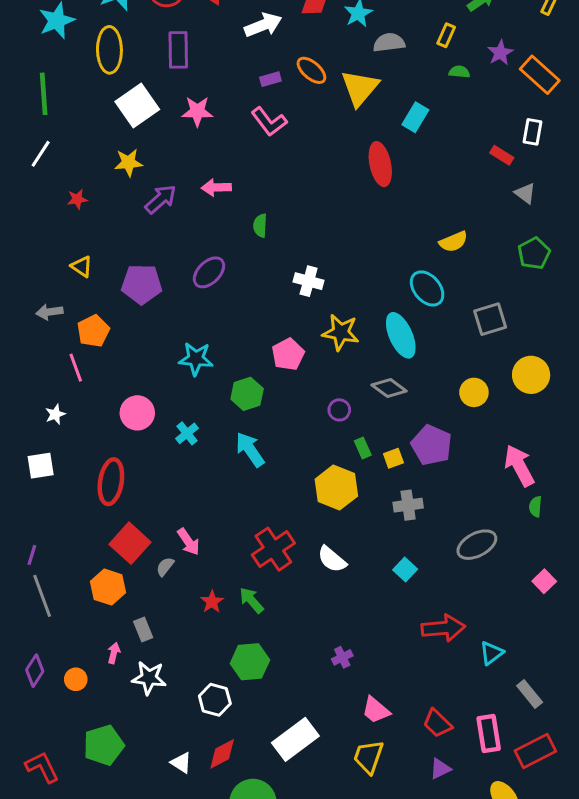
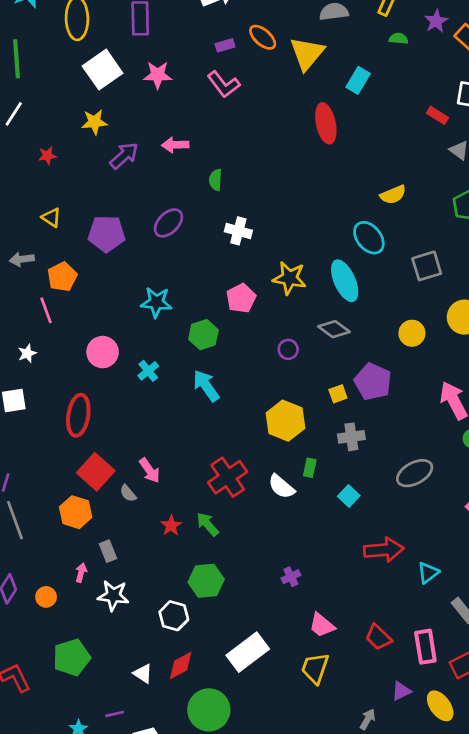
white cross: (309, 281) -> (238, 231), moved
green rectangle: (363, 448) -> (310, 468), moved, turned 36
gray semicircle: (165, 567) -> (128, 493), turned -78
purple triangle: (440, 769) -> (401, 691), moved

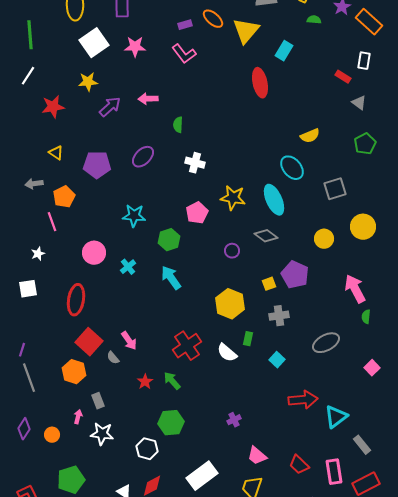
red star: (47, 156) -> (53, 107), size x1.6
cyan triangle: (428, 573) -> (336, 417), size x1.4

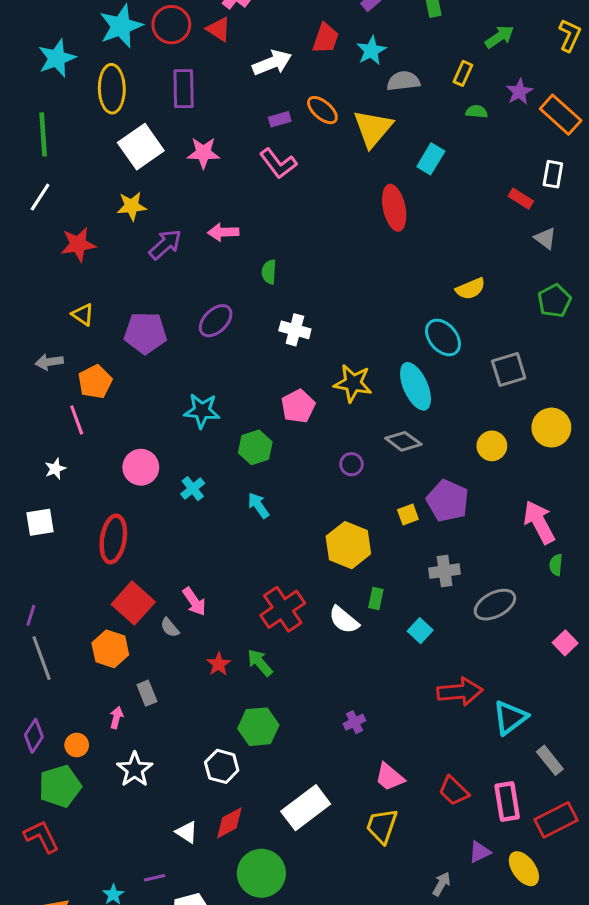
cyan arrow: (171, 278) -> (258, 505), size x0.7
gray cross: (279, 316) -> (445, 571), moved
white star: (102, 434) -> (135, 769), moved, turned 30
green pentagon: (71, 480) -> (60, 786), moved

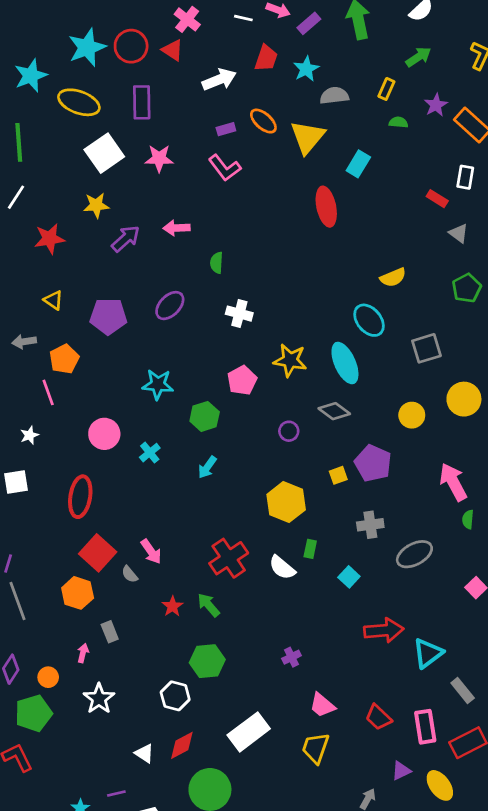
yellow ellipse: (112, 89) -> (79, 102), turned -69
cyan arrow: (258, 505) -> (207, 467), turned -110

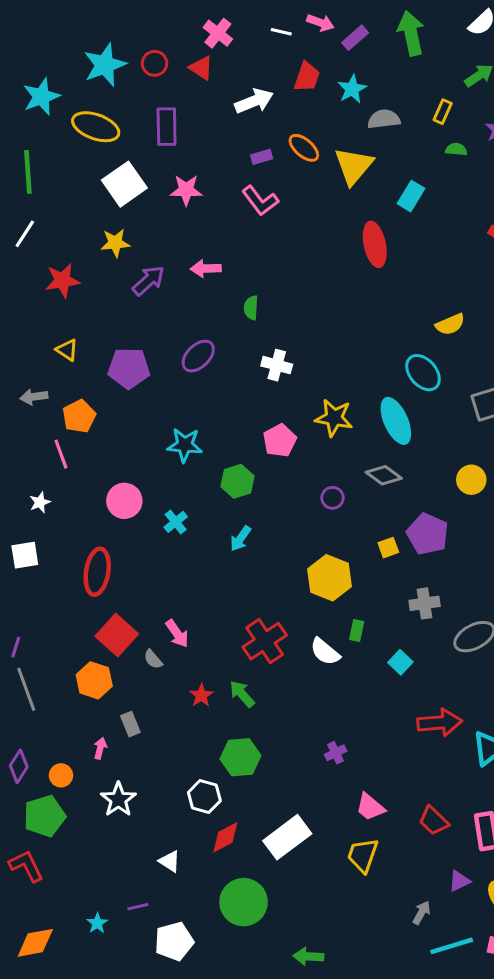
red circle: (131, 46) -> (155, 63), size x0.7
red diamond: (182, 745) -> (225, 837), moved

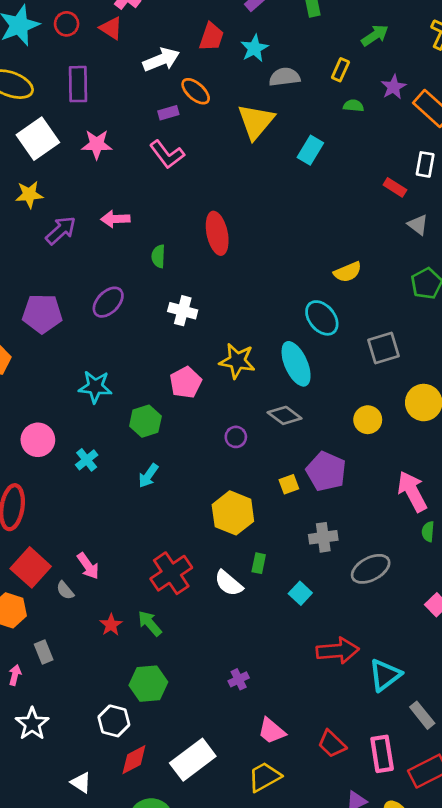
orange ellipse: (304, 148) -> (196, 91), moved
red ellipse: (375, 244) -> (217, 233), moved
yellow trapezoid: (363, 855) -> (264, 777), turned 42

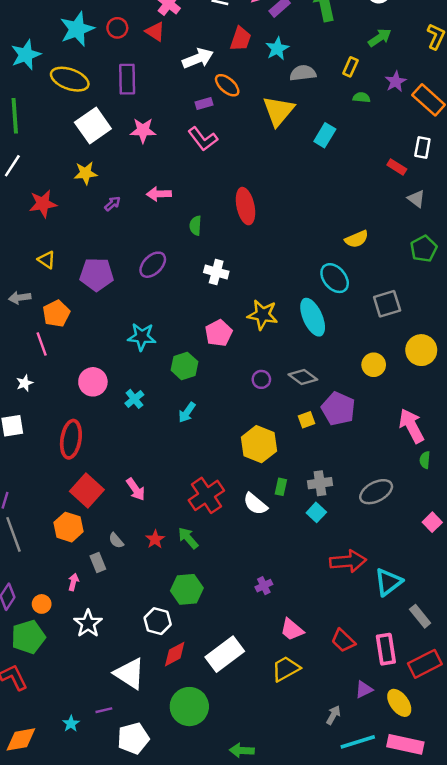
purple arrow: (61, 230) -> (112, 204), size x0.6
gray diamond: (285, 415) -> (303, 377), moved
gray cross: (323, 537) -> (320, 483), moved
gray semicircle: (65, 590) -> (116, 541), moved
white triangle: (81, 783) -> (130, 674), size x1.8

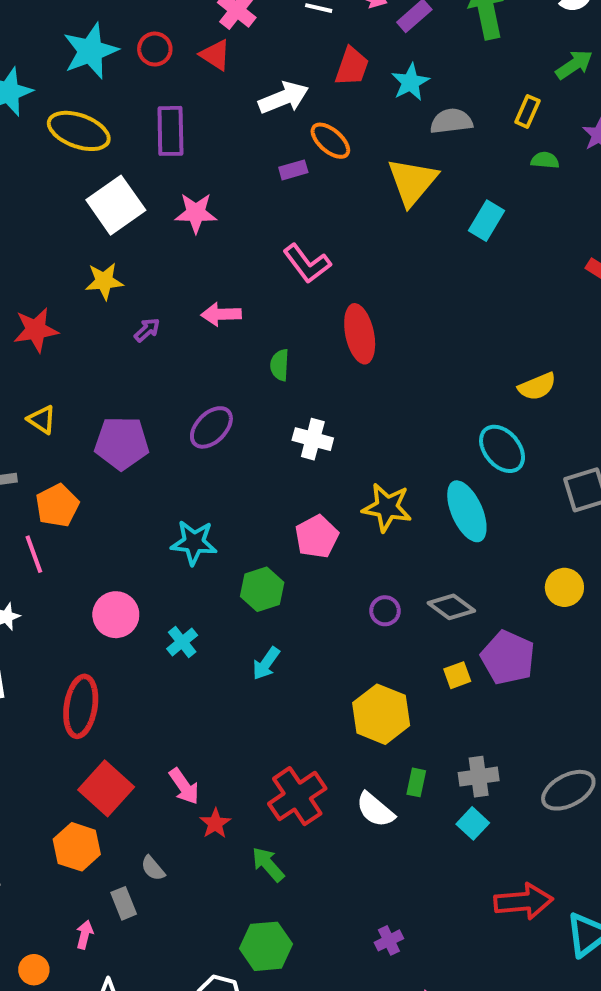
pink L-shape: (203, 139) -> (307, 264), moved
red star: (155, 539) -> (215, 823), moved

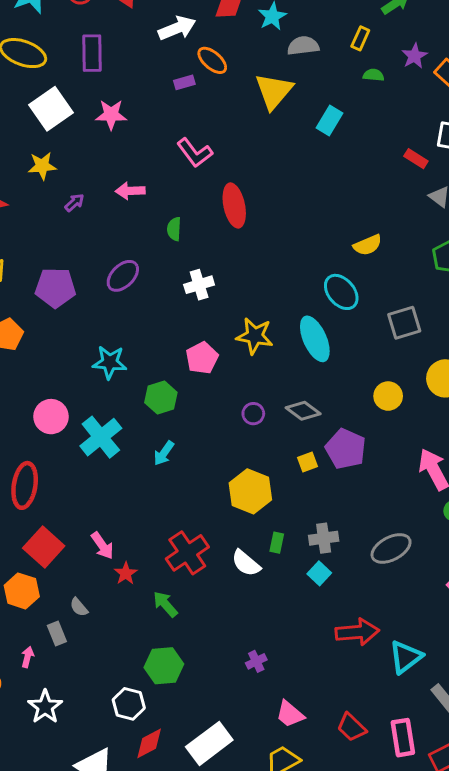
white cross: (313, 439) -> (199, 285), turned -32
cyan cross: (182, 642) -> (101, 437), size x1.8

